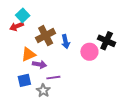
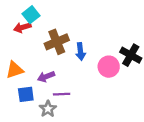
orange triangle: (28, 54) -> (15, 70), moved
purple arrow: (39, 64) -> (46, 77), turned 144

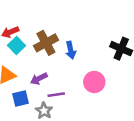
cyan square: (31, 15) -> (16, 46), moved
pink circle: (109, 67) -> (94, 82), moved

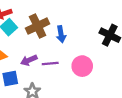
purple line: (56, 95) -> (50, 63), moved

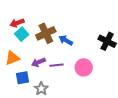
blue arrow: (61, 34) -> (66, 40), turned 128

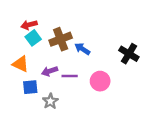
orange triangle: (12, 58) -> (21, 64), turned 42

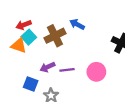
blue arrow: (82, 49) -> (77, 24), moved
orange triangle: (21, 64) -> (19, 46), moved
blue square: (30, 87) -> (31, 84), turned 32

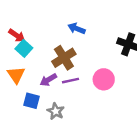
red arrow: (24, 25) -> (17, 35), turned -120
brown cross: (55, 36) -> (64, 58), moved
orange triangle: (19, 46) -> (16, 75), moved, turned 42

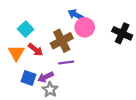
red arrow: (17, 35) -> (36, 50), moved
pink circle: (104, 79) -> (85, 27), moved
purple arrow: (48, 80) -> (46, 77), moved

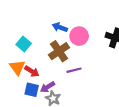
blue arrow: (76, 15) -> (60, 27), moved
red arrow: (36, 50) -> (32, 71), moved
purple line: (66, 62) -> (74, 70), moved

